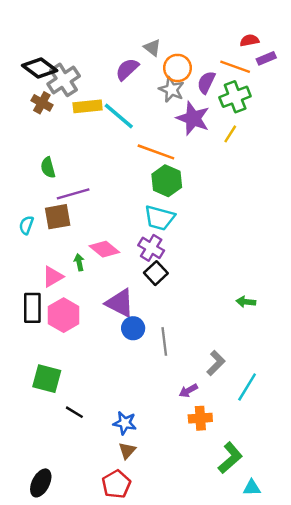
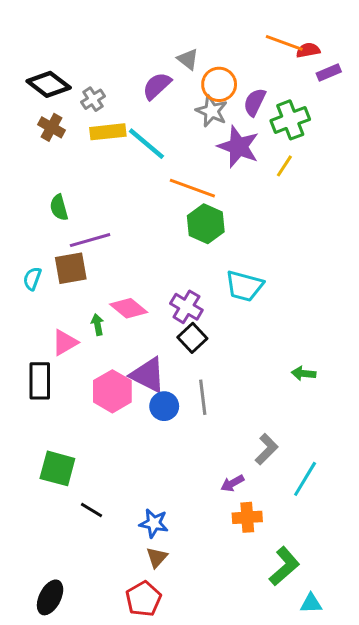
orange line: (235, 67) -> (284, 43), moved
gray cross: (64, 80) -> (93, 99), moved, size x0.6
cyan trapezoid: (160, 218) -> (244, 286), moved
pink hexagon: (64, 315) -> (112, 391), moved
gray line: (164, 341) -> (203, 397), moved

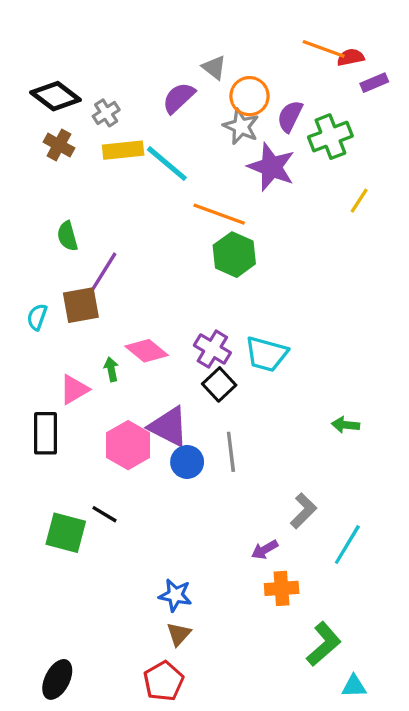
yellow line: (284, 166) -> (359, 201), moved
purple line: (90, 240) -> (103, 273), turned -42
cyan trapezoid: (244, 286) -> (266, 354), moved
black line: (92, 510) -> (104, 514), moved

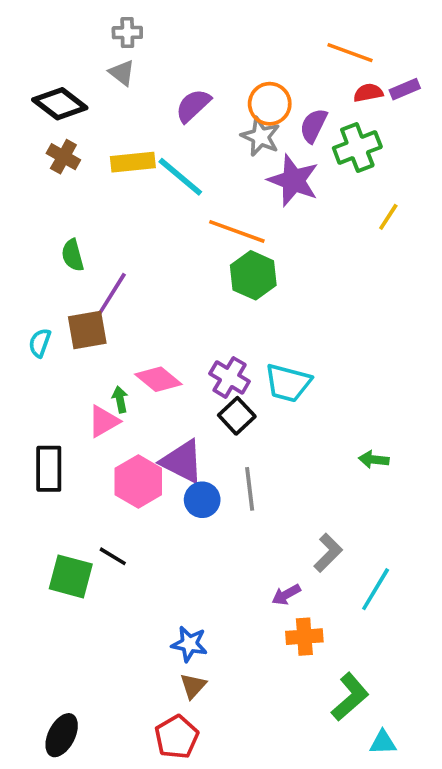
red semicircle: (351, 57) -> (368, 93), moved
gray triangle: (214, 67) -> (122, 73), moved
gray cross: (106, 113) -> (127, 33), moved, turned 32
pink triangle: (74, 389) -> (104, 421), moved

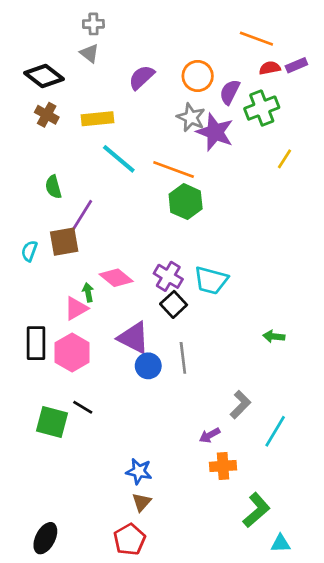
gray star: (261, 137) -> (191, 117), moved
cyan line: (180, 177) -> (119, 159), moved
pink hexagon: (138, 481) -> (72, 352), moved

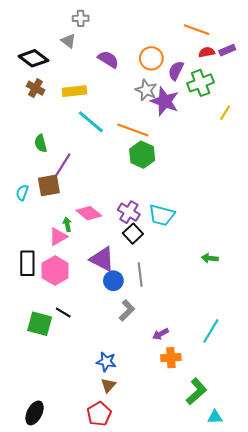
gray cross: (93, 24) -> (81, 18), moved
purple semicircle: (142, 77) -> (108, 59), turned 75
yellow line: (284, 159) -> (225, 113), moved
gray L-shape: (240, 405) -> (127, 310), moved

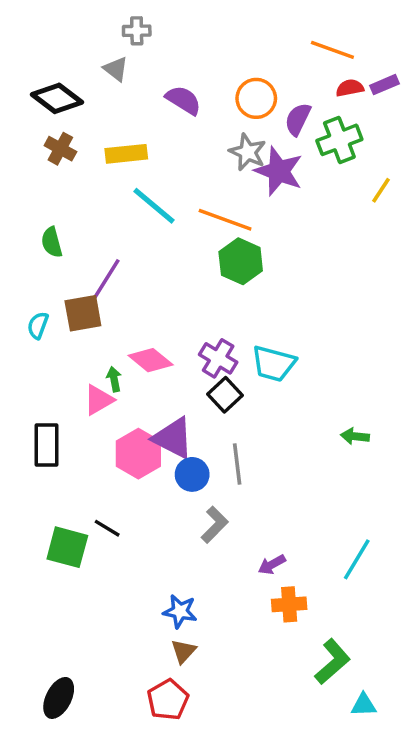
green semicircle: (41, 143) -> (52, 242), moved
pink hexagon: (55, 270) -> (138, 454), moved

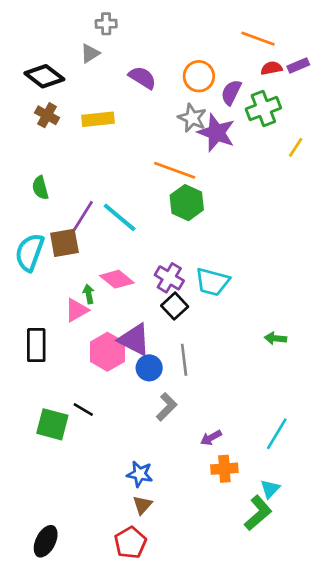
gray triangle: (116, 69) -> (90, 53), turned 50
cyan line: (154, 206) -> (120, 217), moved
cyan semicircle: (38, 325) -> (30, 252), size x1.8
cyan triangle: (364, 705) -> (270, 489), moved, turned -45

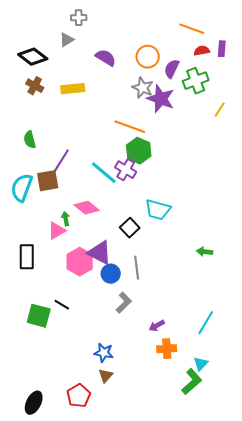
purple rectangle: (298, 65) -> (222, 49), turned -63
cyan line: (120, 217) -> (104, 173), moved
purple cross: (169, 278) -> (126, 170), moved
red pentagon: (130, 543) -> (79, 396), moved

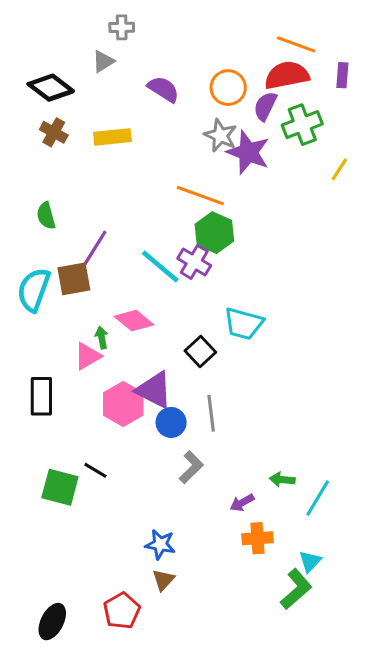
red semicircle: (202, 51) -> (287, 75), moved, size x1.8
green arrow: (205, 252) -> (282, 480), moved

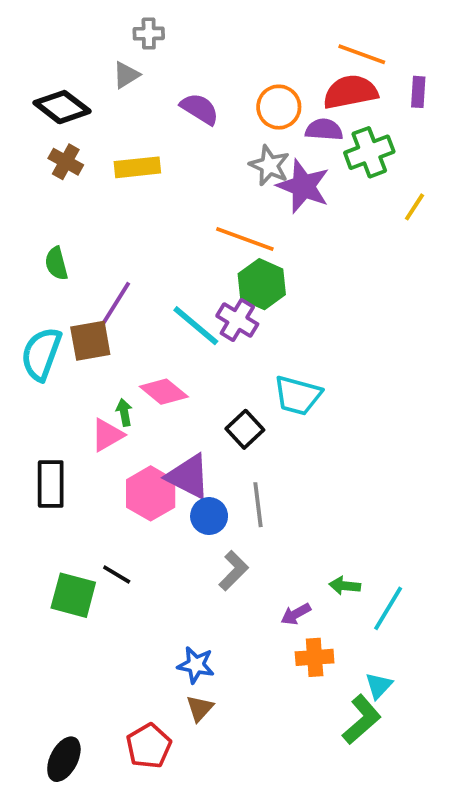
purple semicircle: (265, 106) -> (324, 130), turned 68

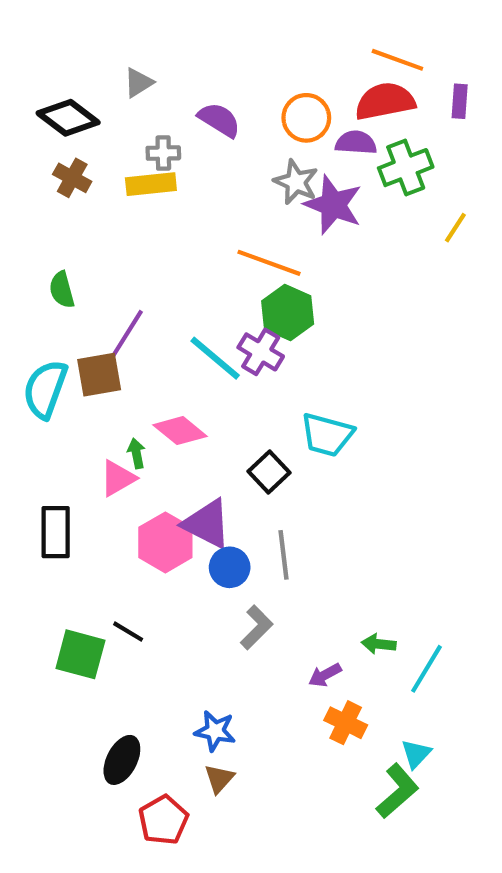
gray cross: (149, 34) -> (163, 153), moved
orange cross: (315, 657) -> (346, 723), turned 30
black ellipse: (64, 759) -> (122, 760), moved

